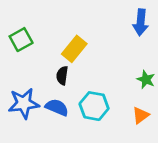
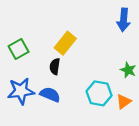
green square: (21, 40) -> (19, 49), moved
cyan hexagon: (94, 106) -> (99, 93), moved

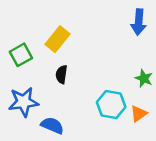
yellow rectangle: (65, 43) -> (58, 39), moved
blue semicircle: (50, 95) -> (52, 125), moved

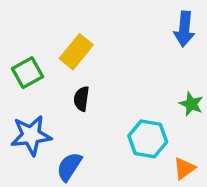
orange triangle: (139, 114) -> (184, 168), moved
blue semicircle: (52, 125) -> (69, 167), turned -80

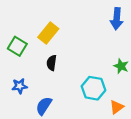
green square: (27, 73) -> (17, 46), turned -30
blue star: (31, 135) -> (20, 86), size x0.6

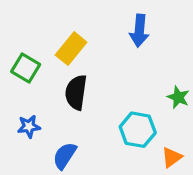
blue arrow: (117, 19) -> (139, 31), moved
black semicircle: (52, 63) -> (76, 92), size x1.5

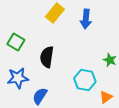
yellow rectangle: (71, 49) -> (55, 13), moved
blue star: (29, 126) -> (18, 78), size x1.5

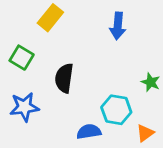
yellow rectangle: (55, 13) -> (50, 18), moved
blue semicircle: (40, 96) -> (89, 132), moved, turned 48

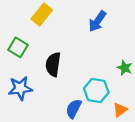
blue arrow: (118, 26) -> (97, 21), turned 30
blue semicircle: (89, 132) -> (74, 109), turned -54

